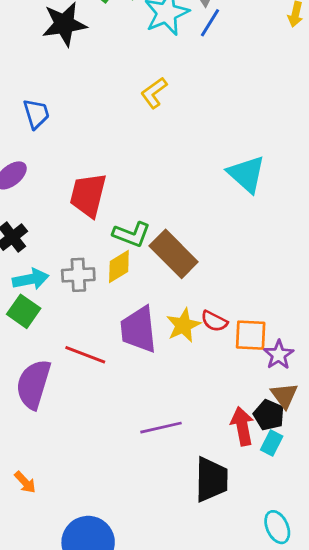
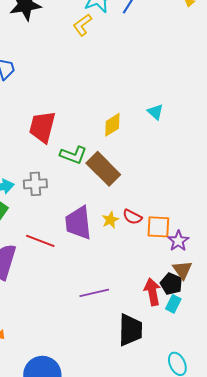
yellow L-shape: (154, 93) -> (82, 25), moved
cyan triangle: (246, 174) -> (155, 112), size x0.6
yellow diamond: (119, 266) -> (112, 125), moved
yellow star: (183, 325) -> (110, 220), size x0.7

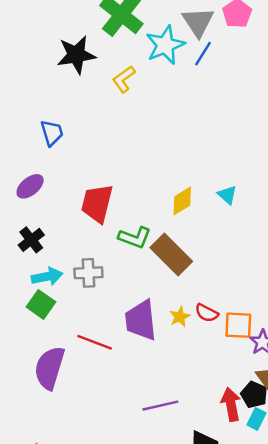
yellow L-shape: (82, 25) -> (124, 79), moved
cyan triangle: (155, 112) -> (227, 195), moved

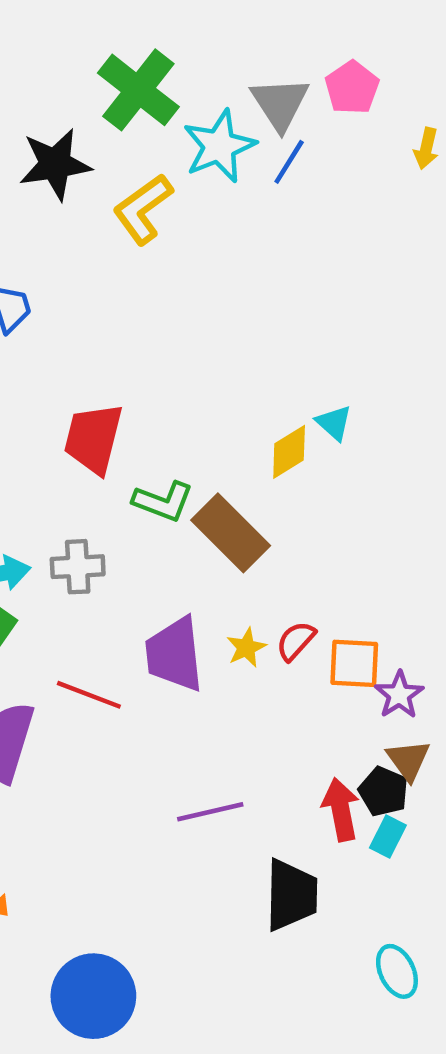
yellow L-shape: (124, 79) -> (143, 209), size x1.4
yellow diamond: (182, 201) -> (289, 452), moved
red semicircle: (207, 313) -> (296, 641), turned 105

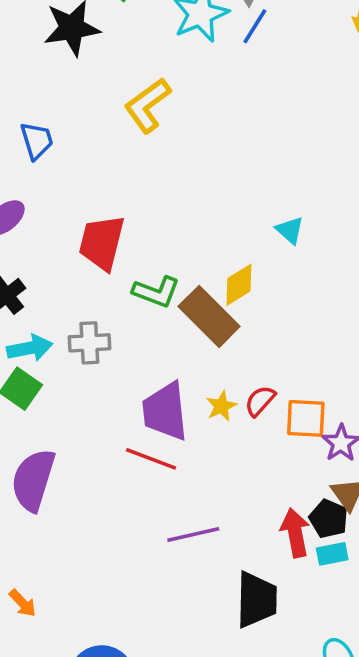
yellow L-shape: (143, 209) -> (147, 105), moved
yellow diamond: (289, 452) -> (239, 285), moved
red line: (89, 695) -> (151, 459), moved
cyan rectangle: (388, 836) -> (332, 554), turned 52

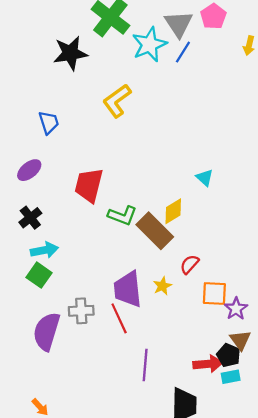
gray cross: (89, 343) -> (81, 311), moved
red semicircle: (260, 401) -> (189, 264), moved
red line: (151, 459) -> (119, 318), turned 44
red arrow: (295, 533) -> (208, 364), turned 96
purple line: (193, 535) -> (145, 365), turned -72

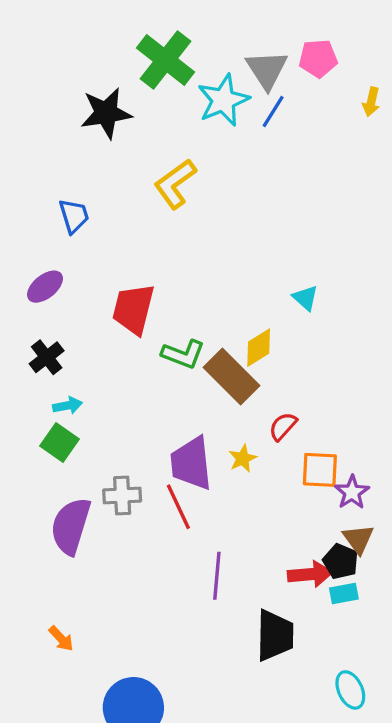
pink pentagon: (213, 16) -> (318, 58), turned 30
cyan arrow: (44, 250) -> (67, 406), size x0.7

